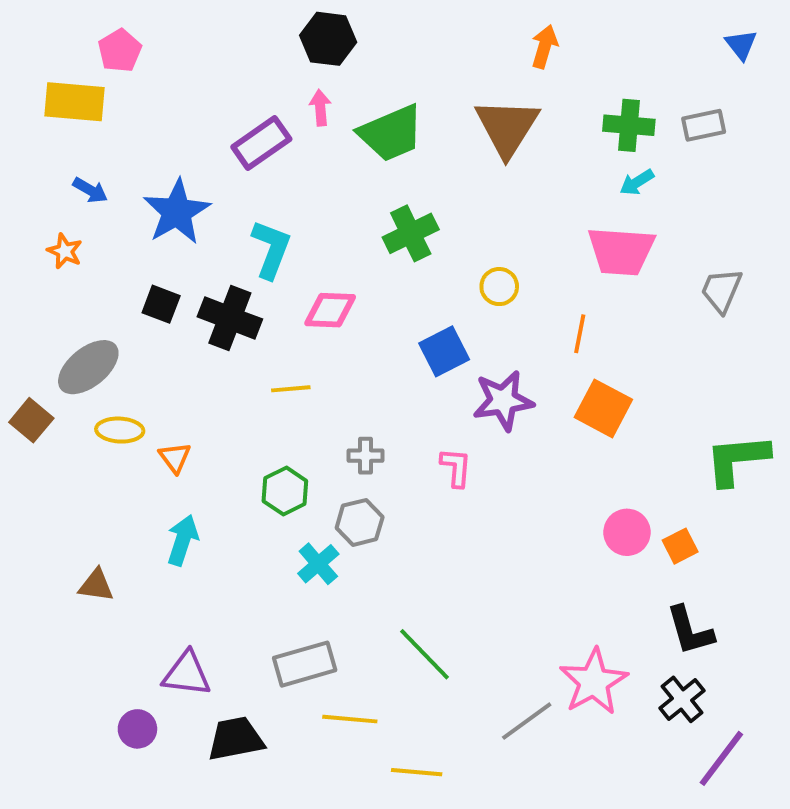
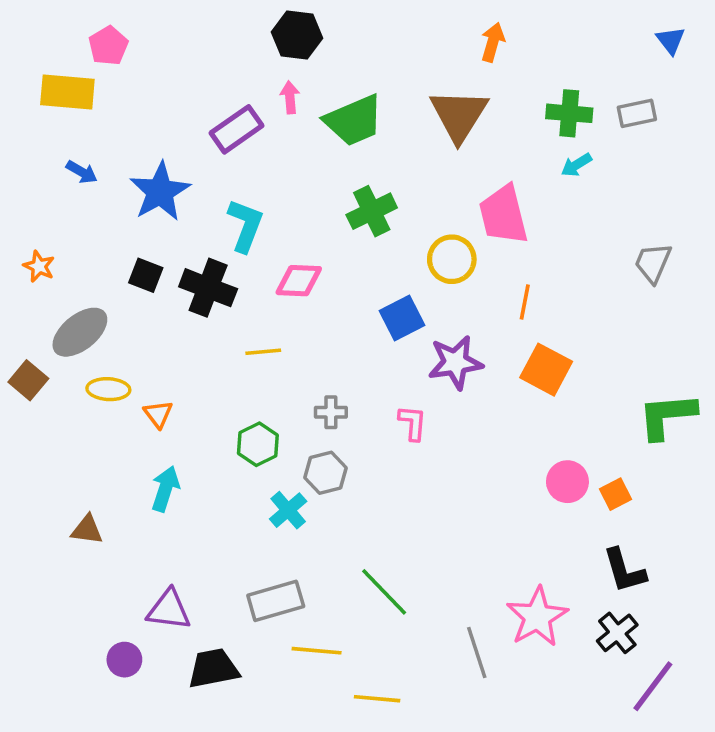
orange star: (65, 251) -> (39, 266), moved
pink trapezoid: (621, 251) -> (503, 215), moved, turned 72
yellow circle: (499, 287) -> (452, 259), size x1.4
gray line: (527, 721) -> (477, 652), turned -72

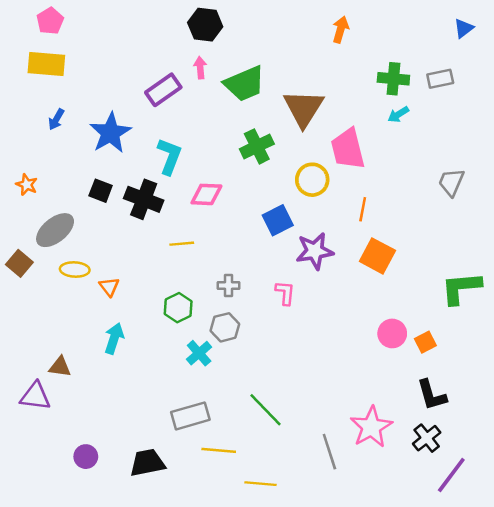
blue triangle: (671, 40) -> (464, 28), turned 30
pink pentagon: (108, 46) -> (50, 21), moved
brown triangle: (459, 115) -> (304, 108), moved
blue arrow: (82, 172) -> (56, 119), turned 90
purple triangle: (169, 610) -> (35, 396), moved

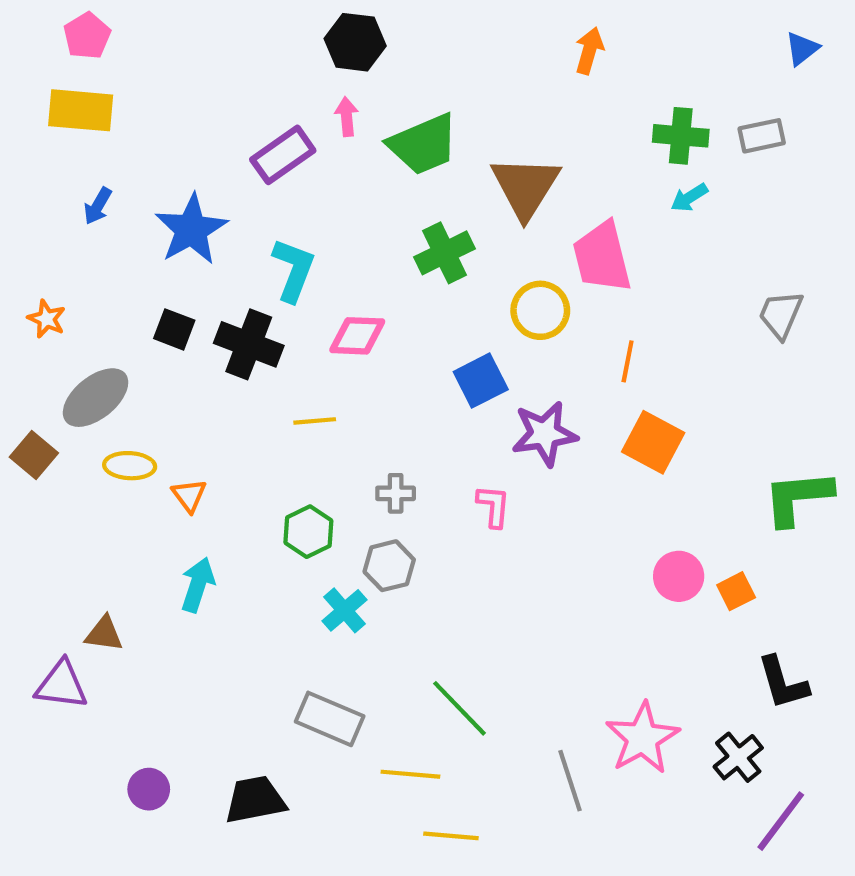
black L-shape: (432, 395) -> (783, 683), moved
gray rectangle: (190, 416) -> (330, 719), turned 39
yellow line: (219, 450) -> (410, 774), moved

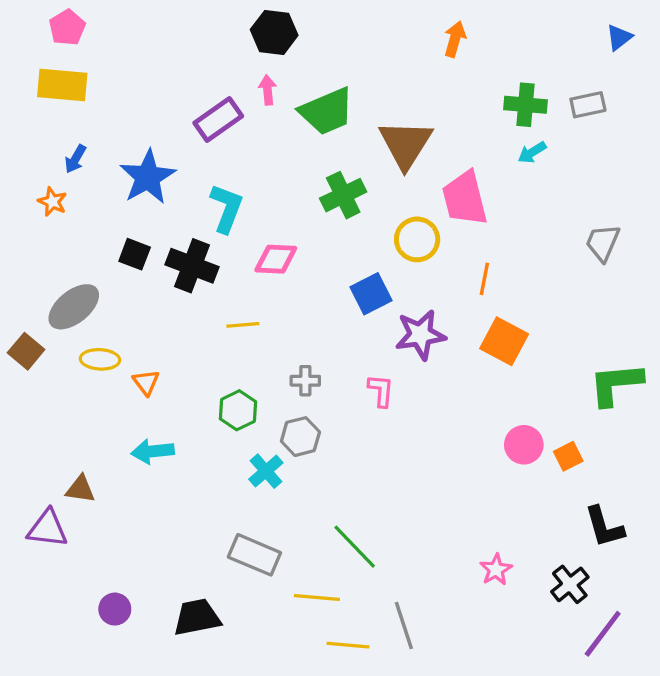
orange star: (47, 319) -> (52, 202), moved
cyan arrow: (198, 585) -> (153, 451), turned -114
pink star: (642, 738) -> (496, 570), size x0.6
gray line: (570, 781) -> (404, 625), moved

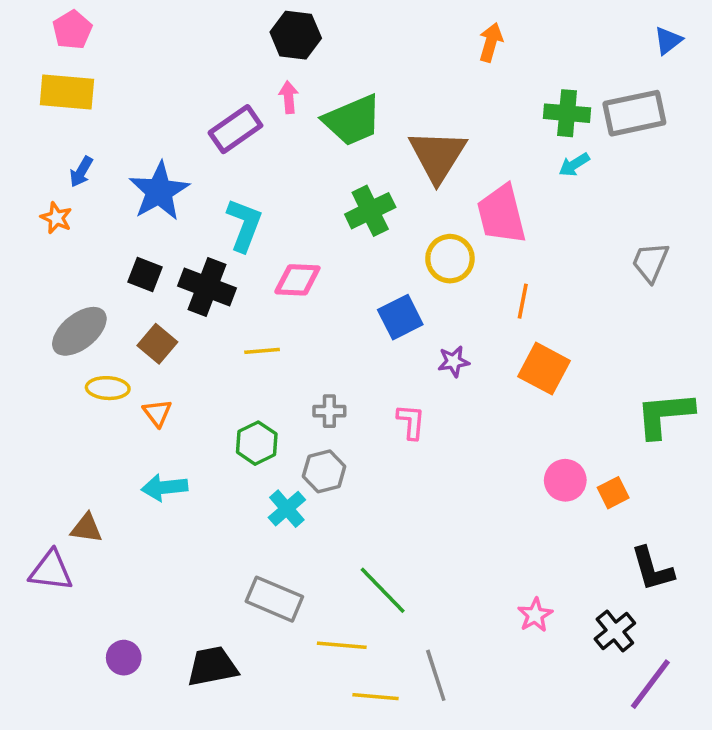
gray rectangle: (588, 105) -> (634, 113), size x1.6
purple star: (420, 335) -> (454, 361), size x0.6
brown square: (26, 351) -> (157, 344), moved

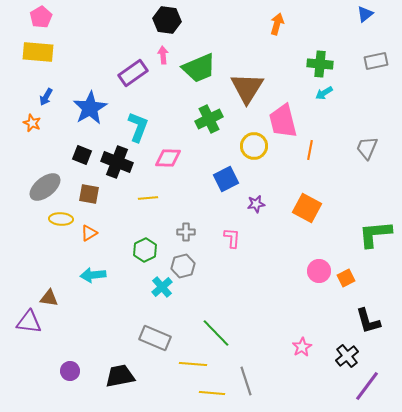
blue triangle: (668, 40) -> (365, 14), moved
gray rectangle: (634, 113) -> (376, 61), moved, size x0.7
orange line: (523, 301) -> (310, 150), moved
brown square: (157, 344) -> (89, 194), turned -30
orange triangle: (157, 413) -> (89, 233), turned 36

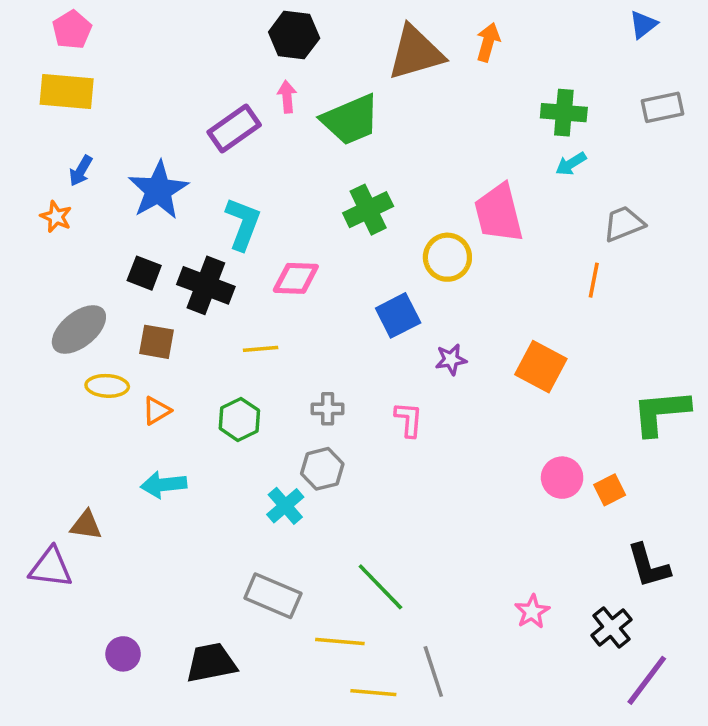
brown triangle: (247, 88) -> (416, 53), moved, turned 42
gray trapezoid: (367, 148) -> (624, 224), moved, turned 45
orange line: (310, 150) -> (594, 280), moved
green hexagon: (145, 250) -> (239, 419), moved

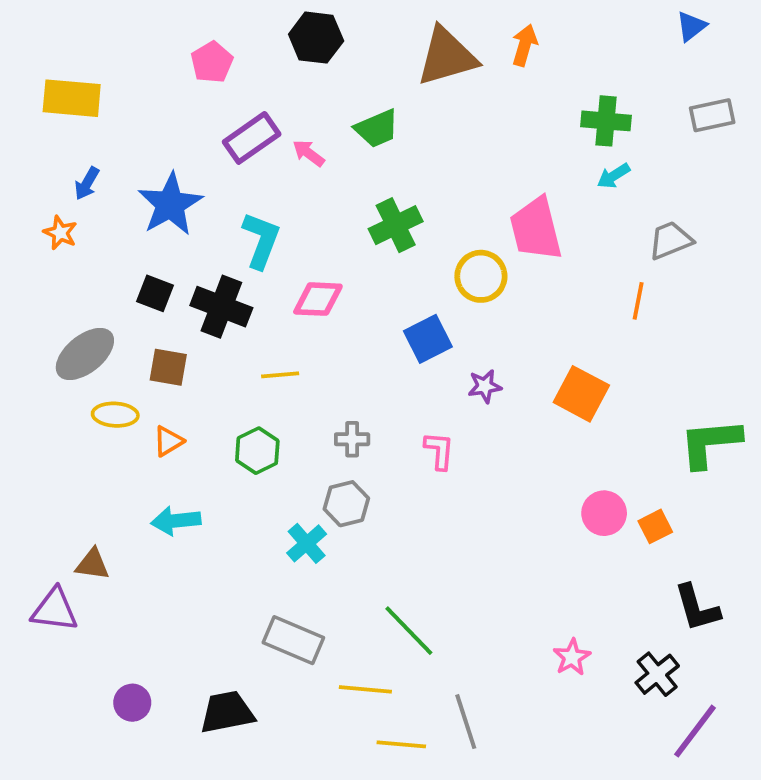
pink pentagon: (72, 30) -> (212, 62), moved
pink arrow: (287, 97) -> (308, 153), moved, turned -48
green trapezoid: (350, 120) -> (377, 129), size x0.7

